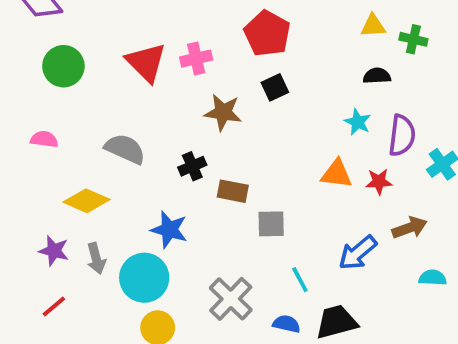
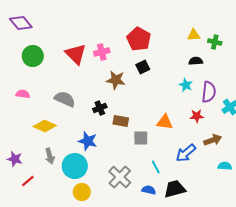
orange triangle: (336, 174) -> (165, 122), moved
purple star: (54, 251) -> (15, 159), moved

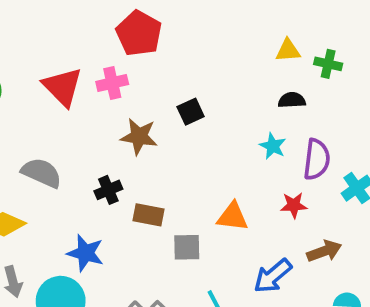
red pentagon: (139, 39) -> (139, 33), moved

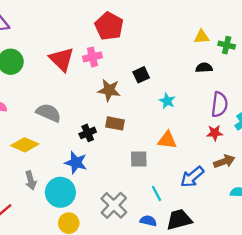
cyan star: (273, 146) -> (167, 101), moved
black cross: (108, 190) -> (88, 133), moved
red star: (294, 205) -> (215, 133), moved
brown rectangle: (149, 215) -> (115, 123), moved

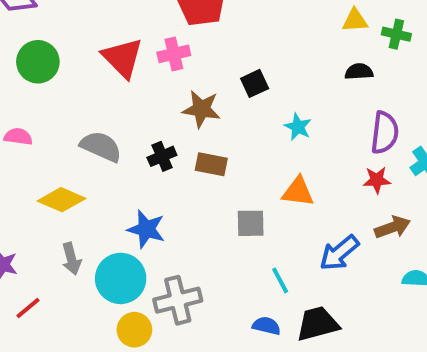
black cross: (88, 133) -> (162, 156), moved
gray cross: (114, 205) -> (178, 300), moved, turned 32

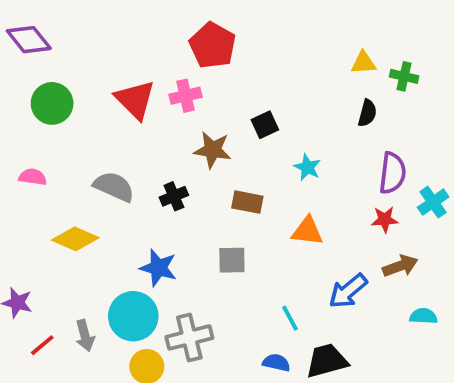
black semicircle: (359, 72) -> (367, 113), turned 108
brown rectangle: (211, 164) -> (247, 202), moved
gray square: (251, 223) -> (232, 260), moved
gray arrow: (71, 259) -> (85, 336), moved

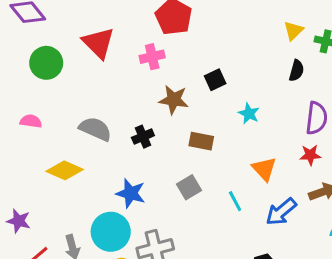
yellow triangle: (363, 63) -> (293, 31), turned -40
red triangle: (135, 100) -> (98, 43), moved
orange triangle: (307, 231) -> (264, 169), moved, turned 40
gray square: (232, 260) -> (189, 187), turned -30
cyan line: (290, 318) -> (235, 201), moved

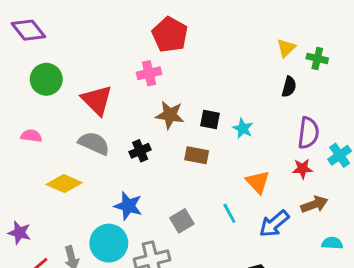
red triangle: (98, 43) -> (97, 100), moved
black square: (215, 80) -> (210, 119), moved, turned 36
gray square: (189, 187) -> (182, 221), moved

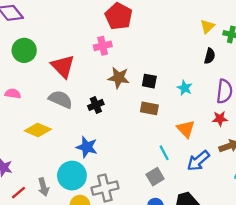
cyan star: (243, 128) -> (185, 88), moved
brown rectangle: (197, 155) -> (149, 108), moved
gray square: (182, 221) -> (155, 177), moved

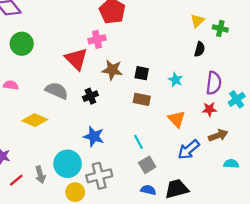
red triangle: (63, 66) -> (76, 59), moved
blue star: (87, 147) -> (94, 136), moved
cyan line: (164, 153) -> (138, 142), moved

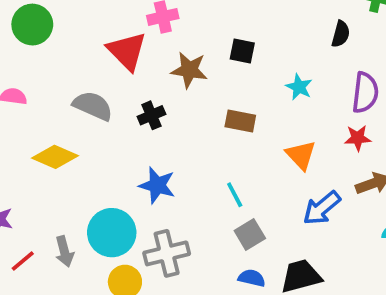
black square: (142, 73) -> (242, 51), moved

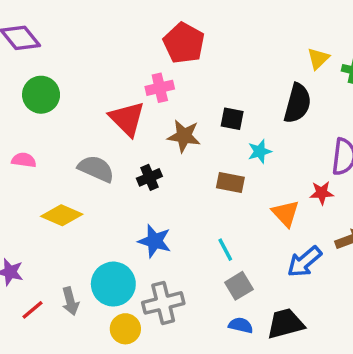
black semicircle: (341, 34) -> (298, 103), moved, size x1.6
cyan star: (299, 87) -> (260, 151), moved, turned 30
red star: (358, 138) -> (322, 193), moved

